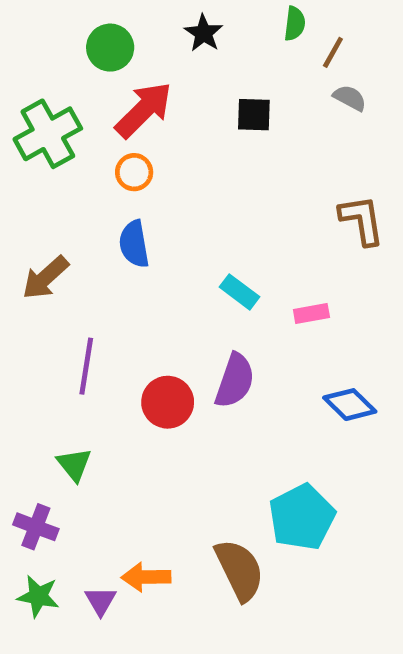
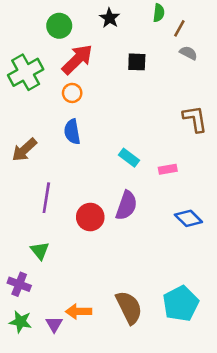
cyan pentagon: (302, 517) -> (181, 304), moved

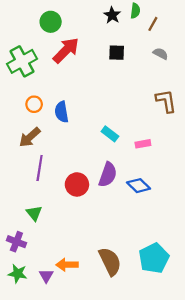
black star: (110, 18) -> (112, 15), moved
gray semicircle: (188, 53) -> (161, 54), moved
orange circle: (72, 93) -> (34, 104), moved
brown arrow: (24, 150) -> (30, 137), moved
blue diamond: (188, 218) -> (139, 186), moved

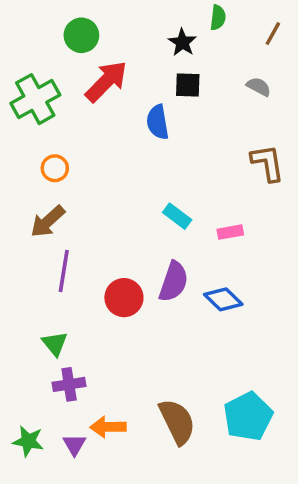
black star: (112, 15) -> (182, 42), moved
brown line: (153, 24) -> (273, 34), moved
blue semicircle: (62, 112) -> (158, 122), moved
purple cross: (16, 242) -> (69, 384), moved, turned -30

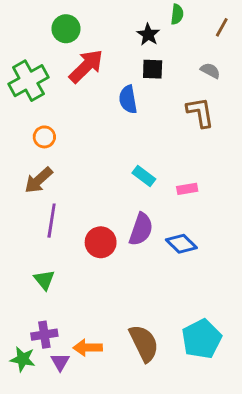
brown L-shape: (268, 163) -> (200, 112), moved
purple cross: (69, 384) -> (44, 335), moved

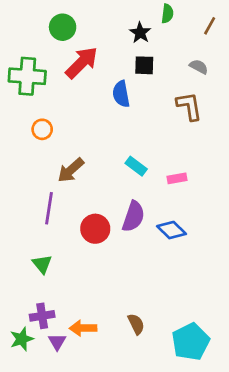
green cross: (28, 81) -> (27, 76), turned 33
brown arrow: (39, 180) -> (71, 170), moved
cyan pentagon: (202, 339) -> (191, 342), moved
brown semicircle: (144, 343) -> (136, 324), size x0.6
green star: (23, 359) -> (22, 339), turned -30

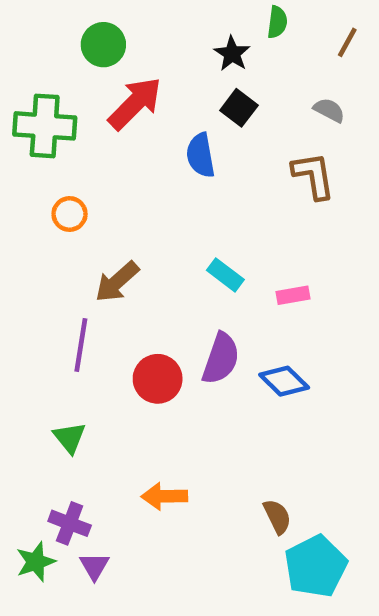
black square: (144, 65) -> (239, 108), turned 35
purple cross: (42, 316) -> (70, 523), turned 30
brown semicircle: (136, 324) -> (277, 517), moved
orange arrow: (83, 328) -> (164, 496), moved

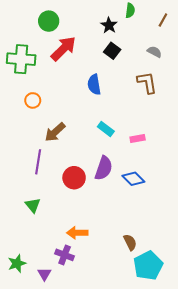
blue semicircle: (200, 155) -> (94, 85), moved
purple cross: (70, 523) -> (65, 255), moved
purple triangle: (94, 566) -> (44, 274), moved

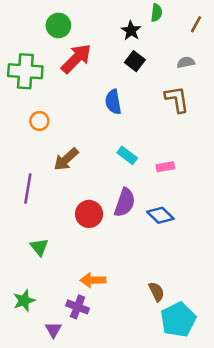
gray semicircle: (154, 52) -> (186, 62), turned -40
purple line: (38, 162) -> (28, 188), moved
green star: (17, 263) -> (24, 301), moved

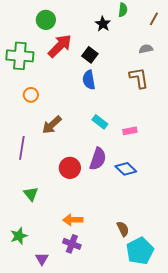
black square: (135, 61) -> (90, 55), moved
purple cross: (78, 307) -> (72, 244), moved

